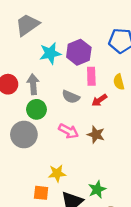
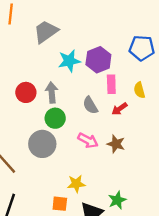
gray semicircle: (71, 97) -> (90, 105), turned 36

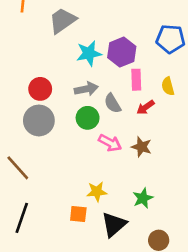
gray arrow: (52, 92) -> (86, 89), moved, turned 84
green circle: (55, 118) -> (88, 118), moved
gray circle: (42, 144) -> (39, 120), moved
green star: (117, 200) -> (143, 198), moved

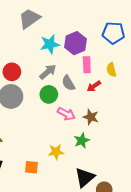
gray arrow: (86, 89) -> (48, 72), turned -30
green star: (143, 198) -> (82, 141), moved
orange square: (78, 214) -> (31, 167), moved
black triangle: (114, 224) -> (85, 177), moved

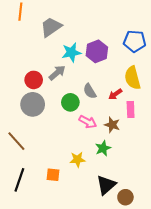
pink rectangle: (87, 65) -> (131, 109), moved
yellow semicircle: (111, 70) -> (133, 78), size x1.6
gray arrow: (48, 72) -> (57, 73), moved

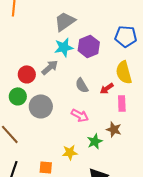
gray trapezoid: (51, 27) -> (65, 21), moved
green circle: (70, 102) -> (18, 96), moved
gray circle: (33, 104) -> (41, 106), moved
brown star: (112, 125) -> (114, 129), moved

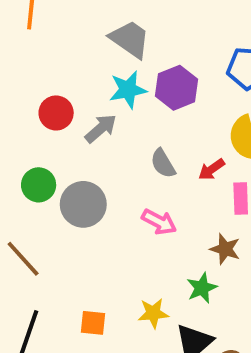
gray trapezoid: (65, 21) -> (130, 39), turned 70
red circle: (27, 74) -> (56, 113), moved
green star: (95, 141) -> (202, 288), moved
yellow star: (70, 152) -> (153, 313), moved

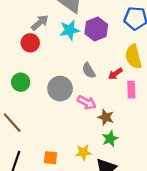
gray arrow: (101, 129) -> (40, 23), moved
gray circle: (83, 204) -> (60, 89), moved
brown star: (225, 249) -> (106, 117), moved

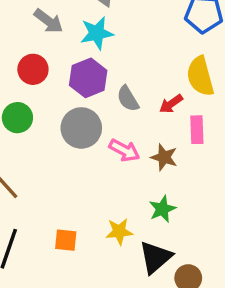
gray arrow: (40, 23) -> (49, 21), turned 78
purple hexagon: (96, 29) -> (88, 78), moved
red circle: (30, 43) -> (33, 69), moved
brown star: (106, 117) -> (164, 157), moved

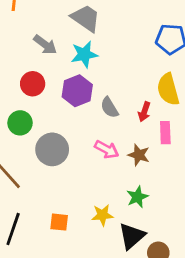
red arrow: (171, 104) -> (144, 112), turned -36
gray circle: (81, 128) -> (52, 149), moved

